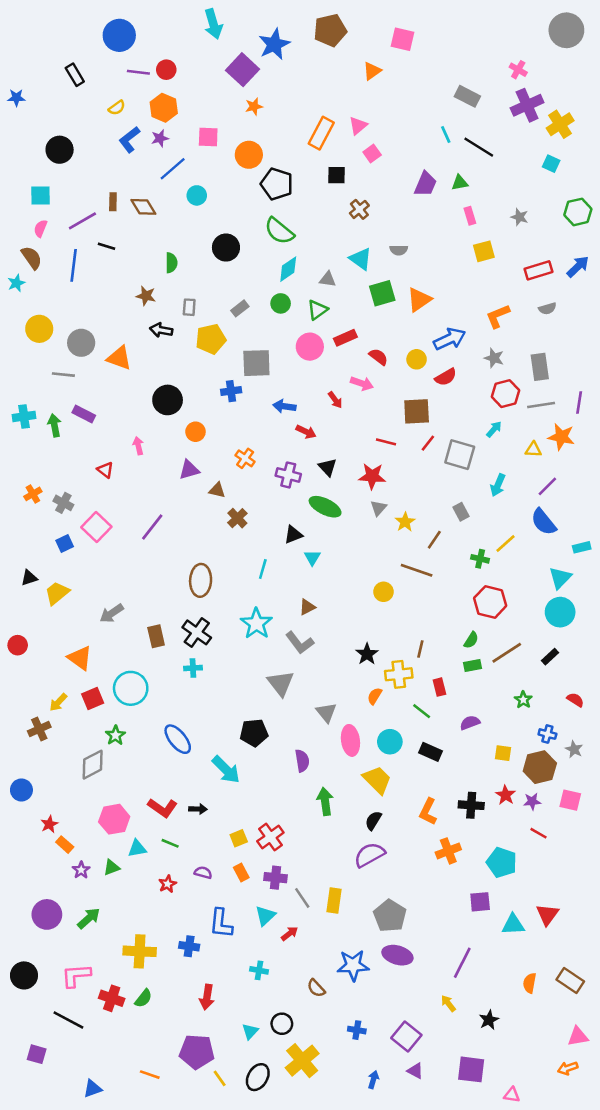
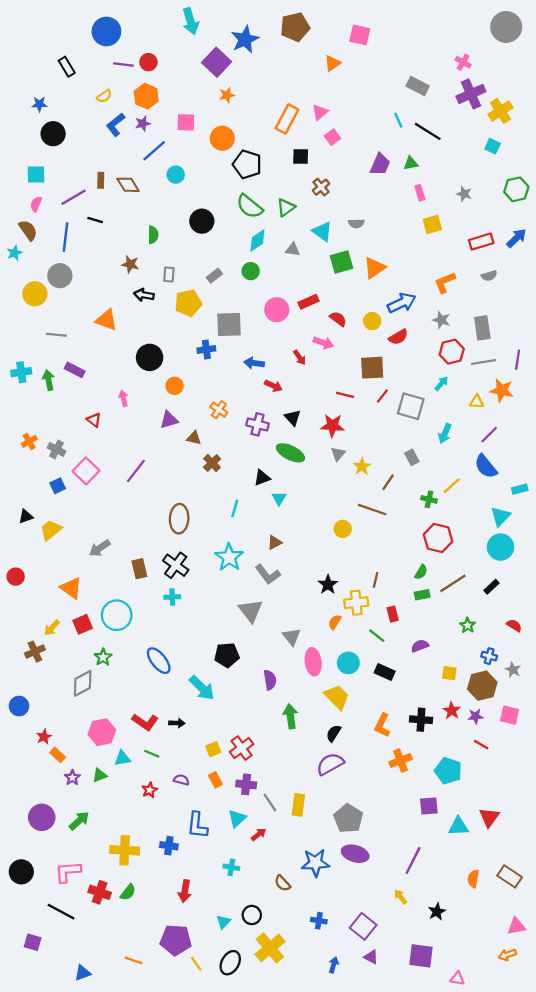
blue star: (16, 98) -> (39, 104), moved
green triangle: (317, 310) -> (286, 208), moved
gray circle: (81, 343) -> (60, 276), moved

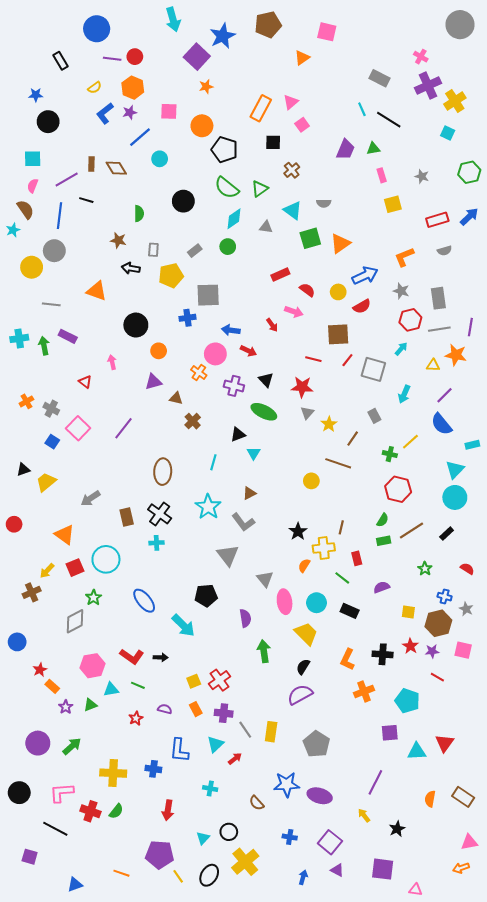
pink circle: (277, 310) -> (215, 354), moved
blue square: (58, 486) -> (52, 442), turned -32
purple ellipse: (355, 854) -> (320, 796), moved

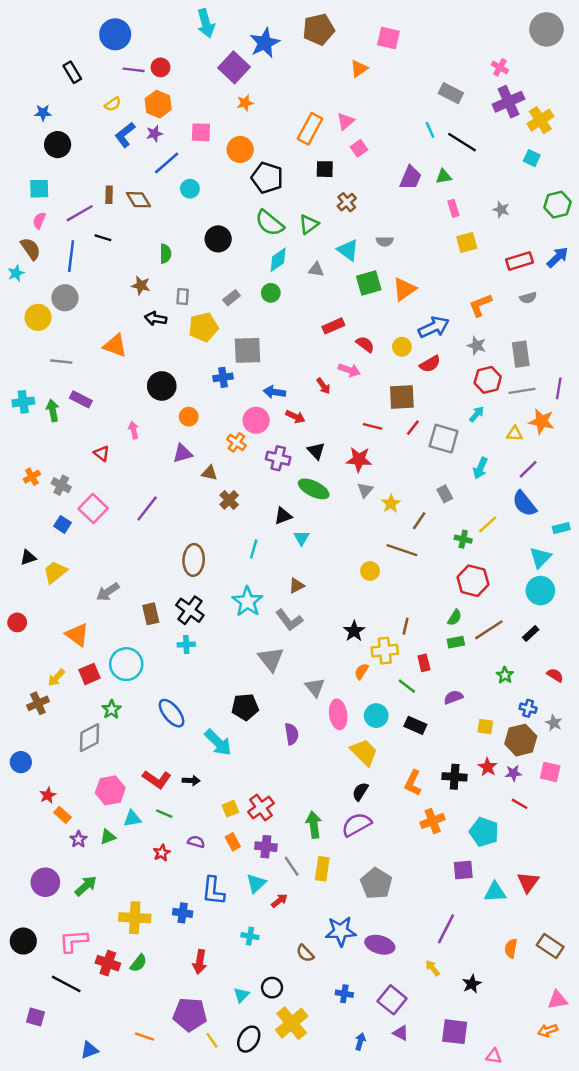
green arrow: (264, 651) -> (314, 825), moved

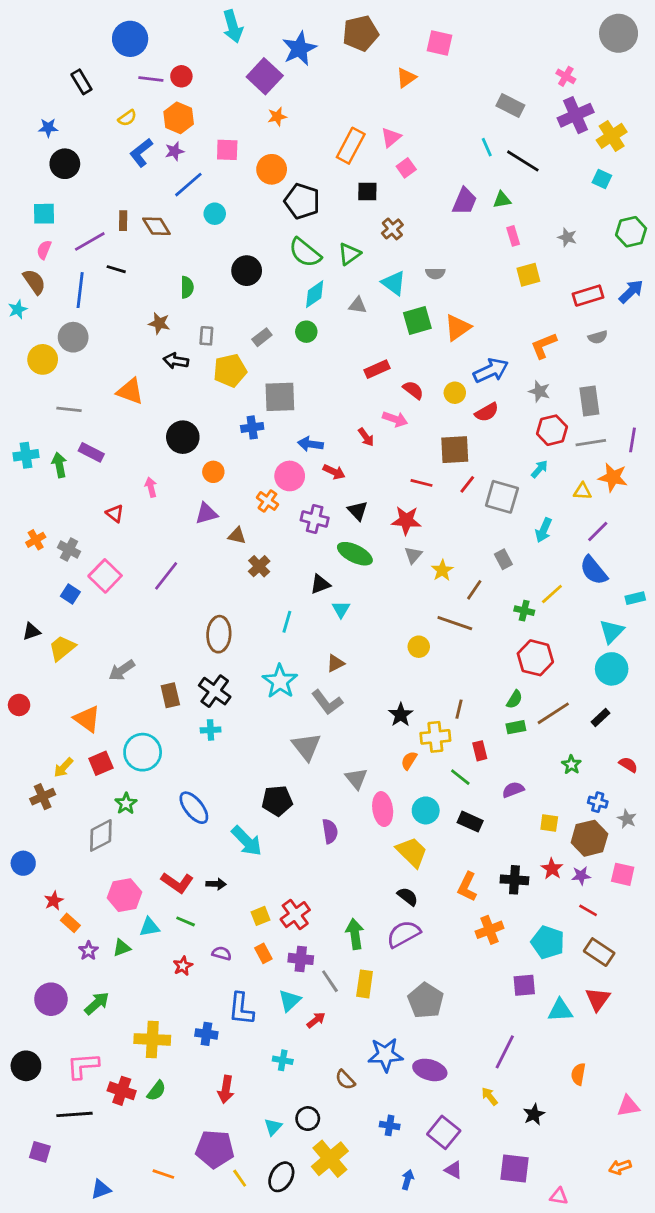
black semicircle: (360, 792) -> (408, 896), turned 96
brown rectangle: (550, 946) -> (599, 952), moved
black line: (66, 984) -> (75, 1114), turned -32
pink triangle: (558, 1000) -> (628, 1106), moved

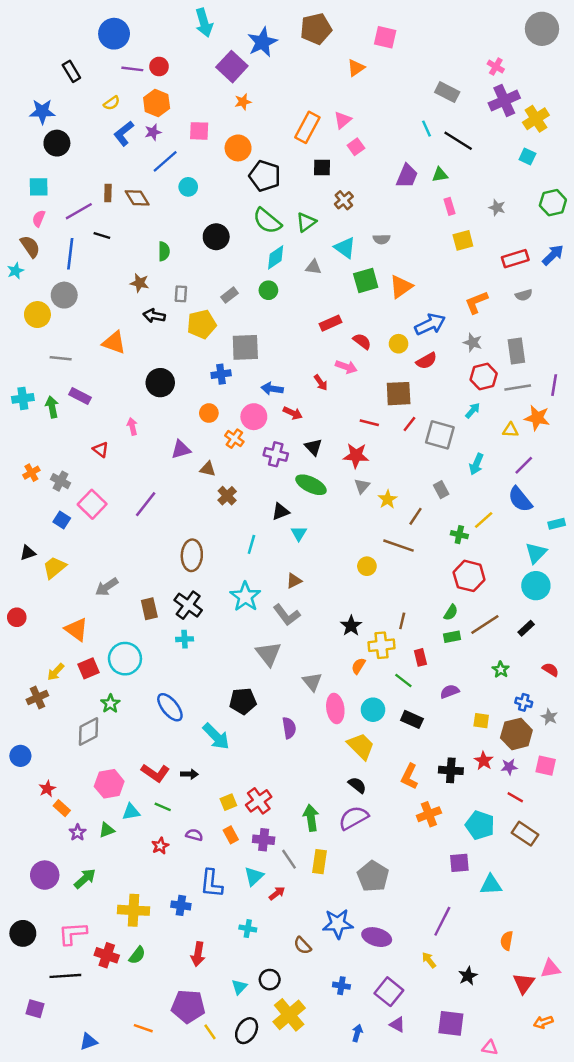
blue star: (48, 128) -> (42, 112), size x1.5
orange circle: (213, 472) -> (209, 413), moved
red triangle: (598, 999) -> (524, 983), moved

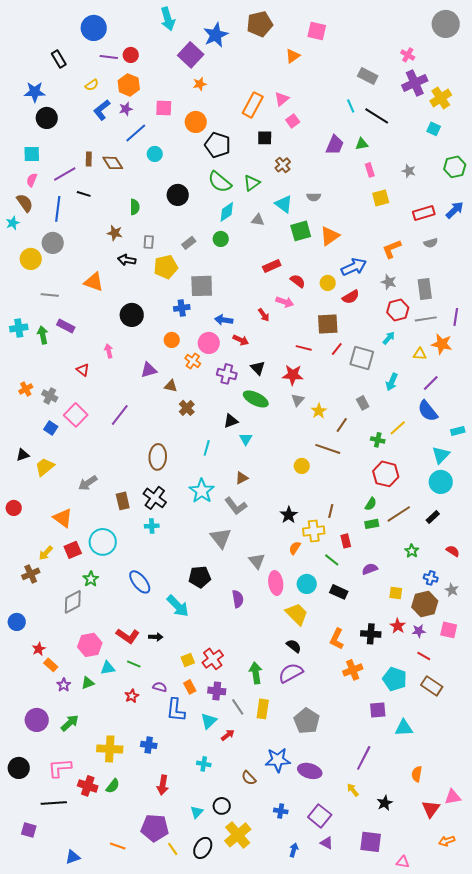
blue L-shape: (211, 884) -> (176, 710), moved

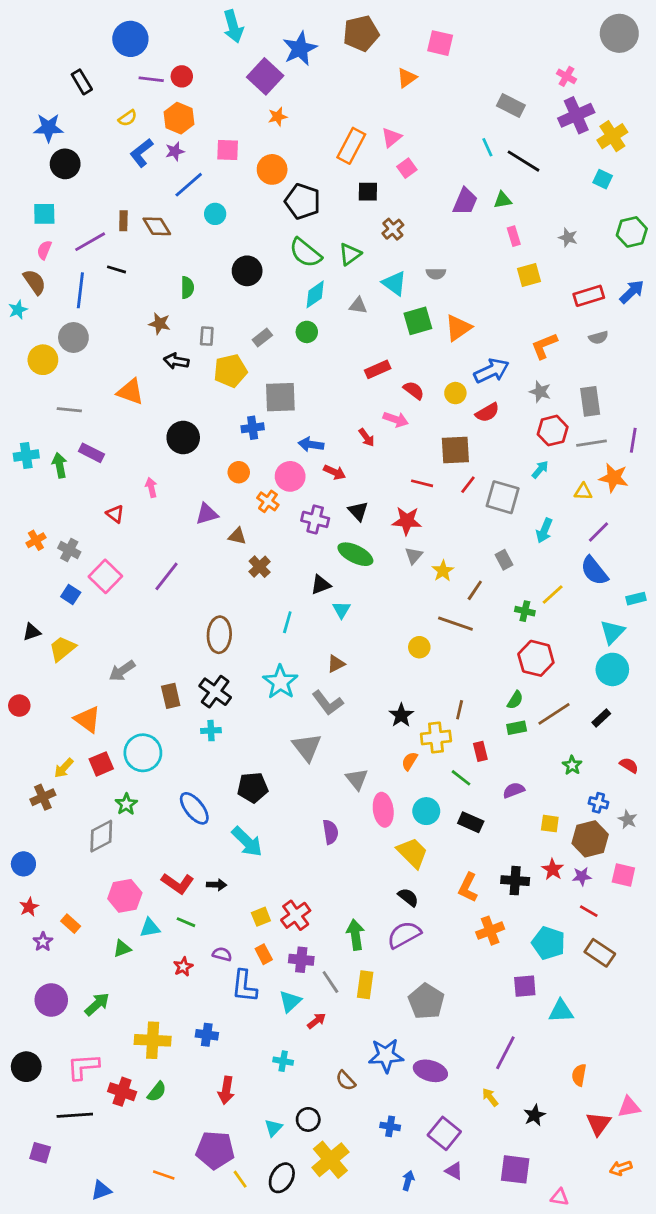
black pentagon: (200, 577) -> (253, 788), moved
red star: (39, 649) -> (29, 907), moved
purple star: (64, 685) -> (43, 942), moved

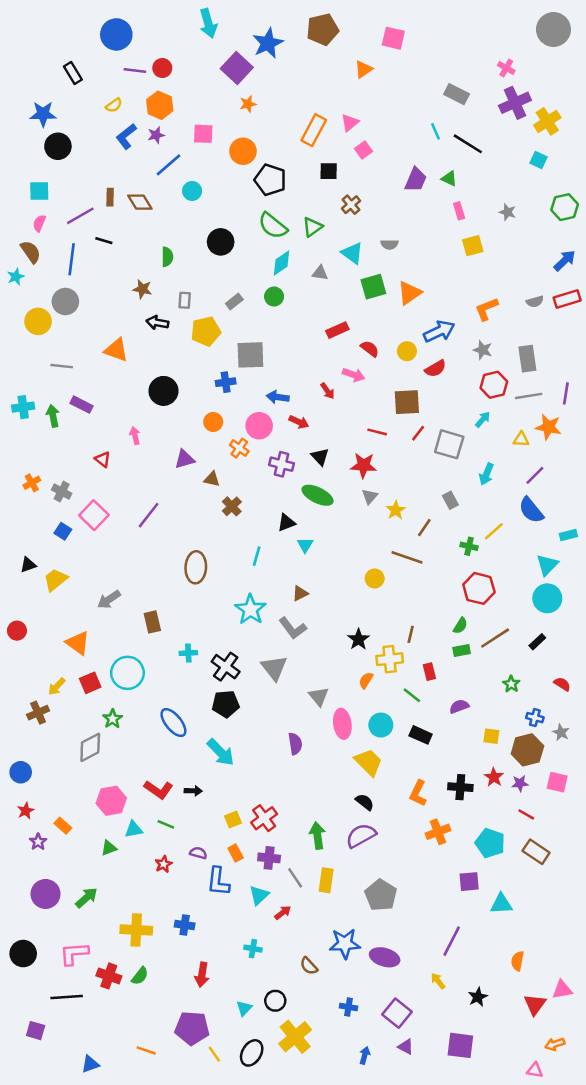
green triangle: (503, 200) -> (449, 179), turned 35
red rectangle: (589, 296) -> (567, 299), moved
black cross: (215, 692) -> (226, 667), moved
pink triangle: (560, 1197) -> (535, 1070), moved

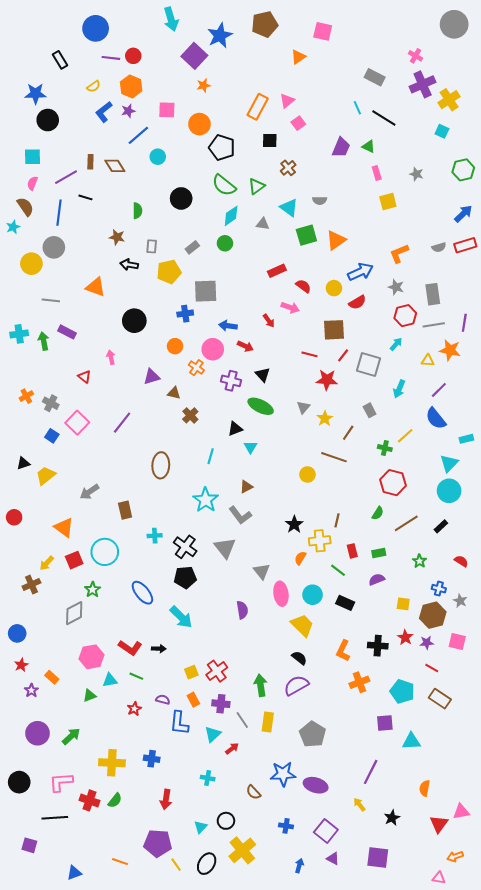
red star: (363, 465) -> (327, 380), moved
green rectangle: (462, 651) -> (379, 553), moved

